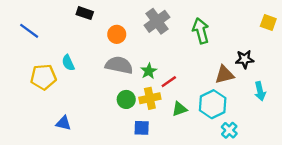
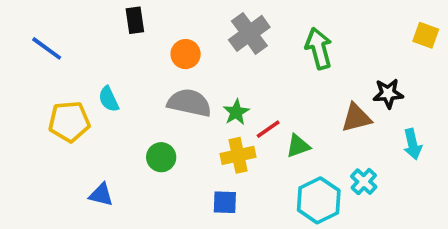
black rectangle: (85, 13) -> (135, 20), turned 63
green circle: (126, 99) -> (161, 157), moved
cyan hexagon: (213, 104) -> (319, 200), moved
green triangle: (179, 109) -> (298, 146), moved
cyan cross: (229, 130) -> (364, 182), moved

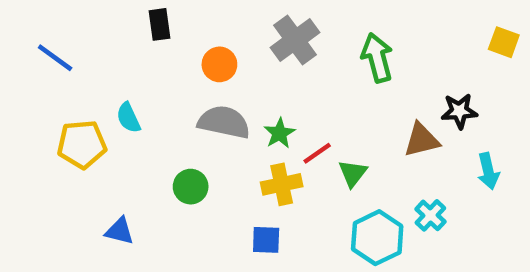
green triangle: (298, 146) -> (353, 173), turned -32

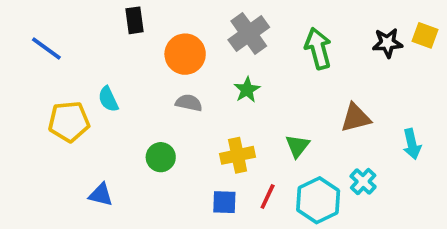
orange circle: (219, 64) -> (185, 54), size x1.4
black star: (459, 111) -> (387, 43), moved
gray semicircle: (224, 122) -> (189, 103), size x0.6
green star: (279, 133) -> (247, 90), moved
red line: (317, 153) -> (268, 197), moved, turned -30

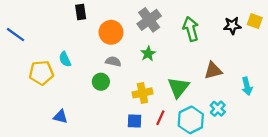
blue line: (46, 48) -> (15, 35), moved
green triangle: (298, 146) -> (178, 87), size x1.5
green circle: (161, 157) -> (101, 82), moved

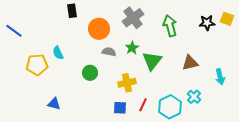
gray semicircle: (113, 62) -> (109, 52), moved
green triangle: (178, 87) -> (152, 61), moved

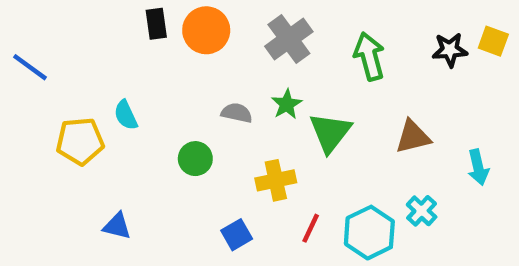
orange circle: (99, 29) -> (206, 30), moved
blue square: (120, 108) -> (237, 235), moved, turned -32

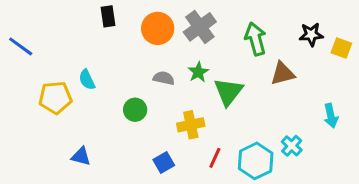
orange circle: (206, 30) -> (158, 28), moved
yellow square: (493, 41) -> (341, 48), moved
brown triangle: (413, 137) -> (283, 74), moved

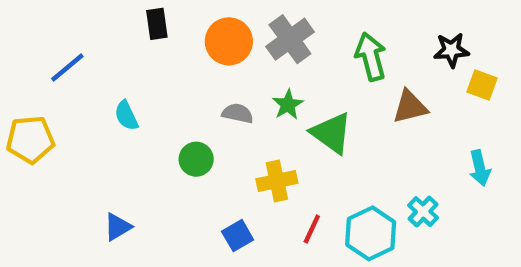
blue line: (21, 46) -> (67, 68), moved, turned -76
yellow square: (341, 48) -> (482, 85), moved
green triangle: (228, 92) -> (331, 133), turned -32
yellow pentagon: (55, 98) -> (30, 140), moved
blue triangle: (81, 156) -> (118, 227), turned -45

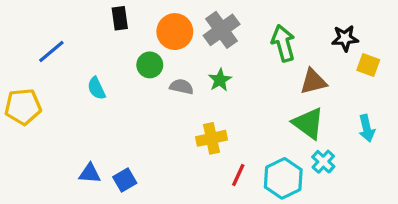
green triangle: (331, 133) -> (308, 123), moved
green circle: (196, 159) -> (150, 65), moved
blue triangle: (118, 227) -> (90, 173), turned 35
blue square: (238, 236) -> (125, 180), moved

